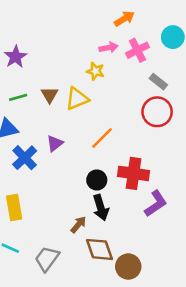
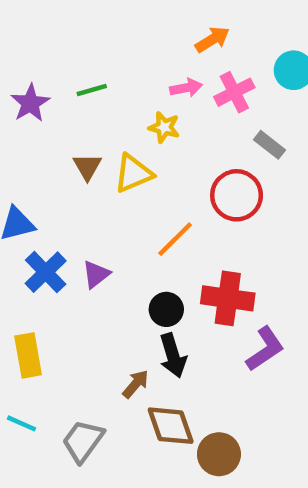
green line: (18, 97) -> (92, 90), moved
red circle: (157, 112) -> (237, 195), moved
purple triangle: (55, 143) -> (96, 274), moved

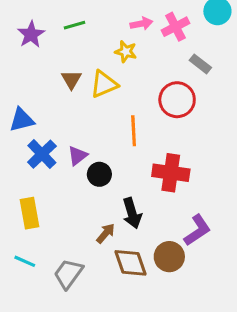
orange line: (175, 239) -> (134, 131), turned -48
black circle: (166, 309) -> (99, 174), moved
purple L-shape: (265, 349) -> (197, 230), moved
brown circle: (219, 454) -> (169, 257), moved

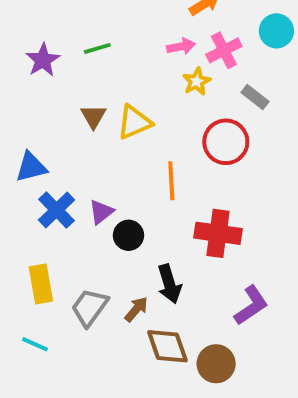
yellow star: (126, 52) -> (197, 81), moved, turned 30
brown circle: (169, 257) -> (216, 364), moved
gray trapezoid: (68, 274) -> (90, 307), moved

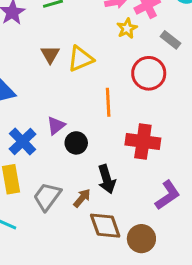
blue cross: (56, 210) -> (23, 141), moved

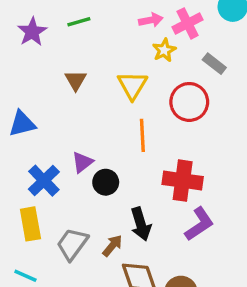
yellow triangle: (81, 59) -> (132, 85), moved, turned -36
purple L-shape: (168, 195) -> (199, 224), moved

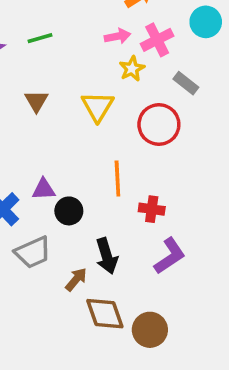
orange line: (142, 135) -> (117, 179), moved
purple triangle: (82, 162) -> (44, 189), turned 35
red cross: (183, 181) -> (152, 209), size x0.6
gray trapezoid: (72, 244) -> (33, 252), moved, turned -150

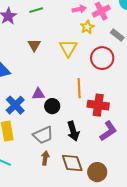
red cross: (152, 209) -> (98, 105), size x1.5
gray trapezoid: (33, 252) -> (43, 135), moved
brown arrow: (76, 279) -> (45, 158), moved, turned -32

